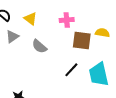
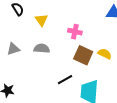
gray triangle: (12, 37) -> (13, 49), moved
gray semicircle: (39, 46) -> (42, 48), turned 126

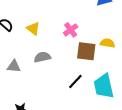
pink cross: (75, 32) -> (71, 30), turned -32
gray triangle: (13, 49) -> (14, 66), turned 40

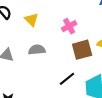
brown square: (86, 51) -> (82, 50), turned -30

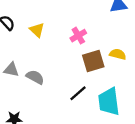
gray semicircle: (37, 50) -> (35, 77), moved, turned 35

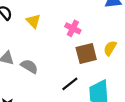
pink cross: (78, 36) -> (73, 28), turned -35
yellow semicircle: (118, 54) -> (110, 48), turned -77

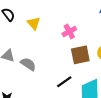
pink cross: (73, 28) -> (69, 32), turned 32

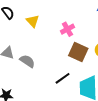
brown square: (80, 55) -> (78, 52), turned 36

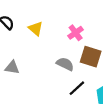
gray semicircle: (27, 61) -> (65, 64), moved

